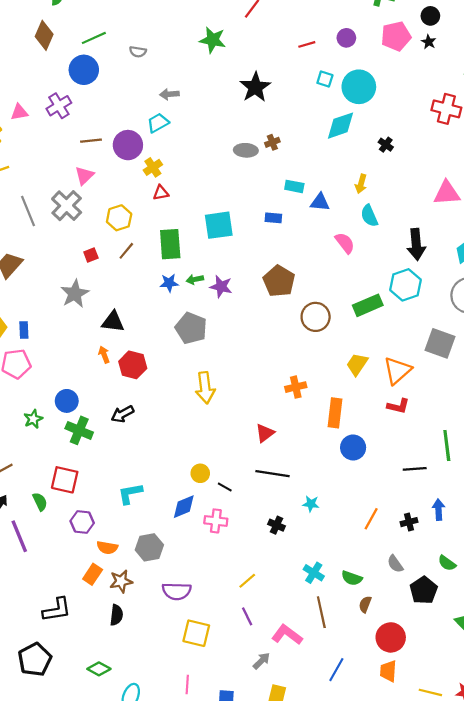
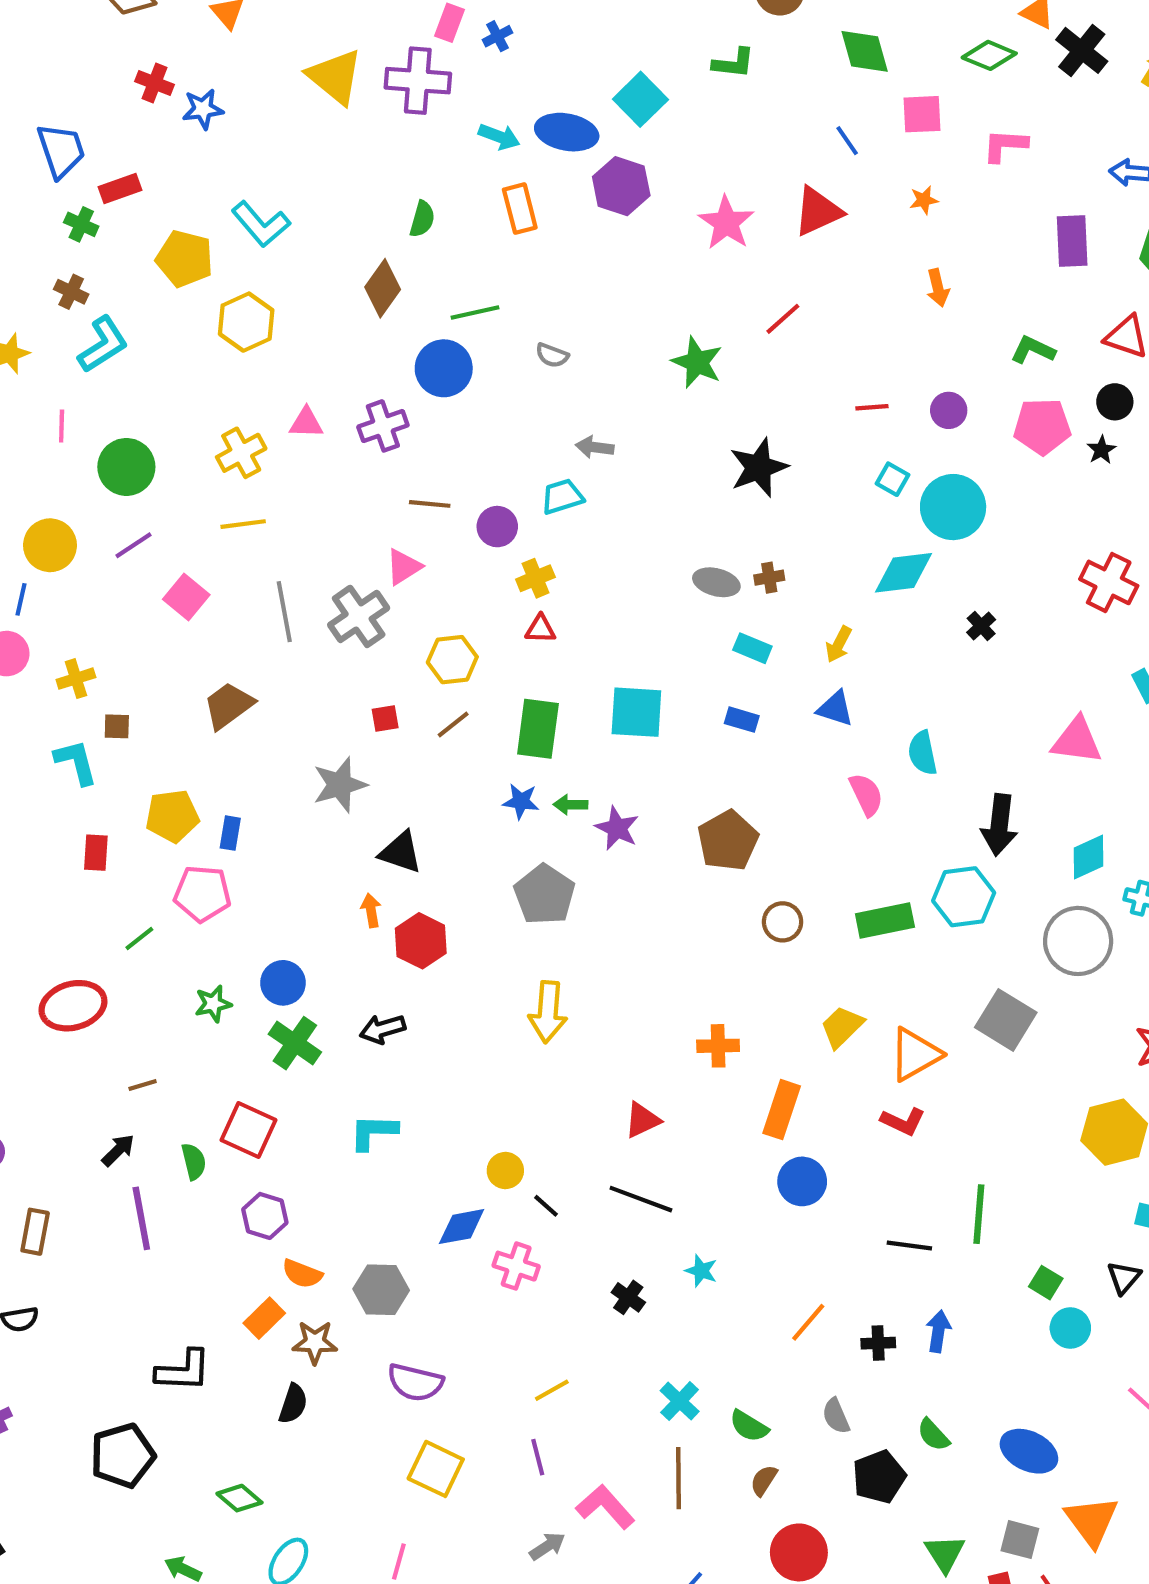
purple circle: (128, 145) -> (497, 527), size x0.7
yellow arrow: (361, 184) -> (839, 644), moved
cyan rectangle: (294, 186) -> (752, 648), moved
brown circle: (316, 317) -> (783, 922), size x0.7
cyan L-shape: (130, 493) -> (373, 1132), moved

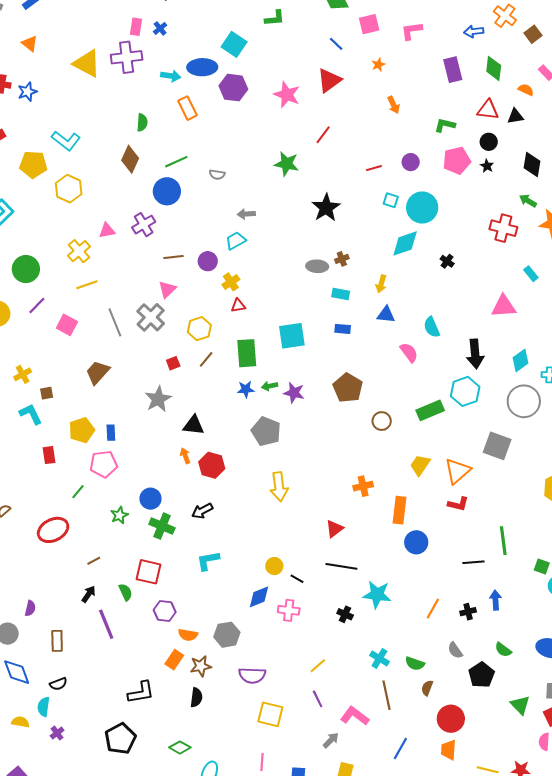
cyan star: (701, 1271) -> (377, 595), size x1.8

